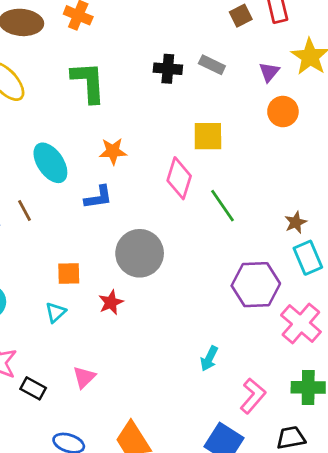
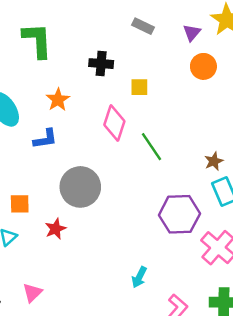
black cross: (168, 69) -> (101, 64), moved
yellow square: (208, 136) -> (139, 87), size x0.7
orange star: (113, 151) -> (58, 100), turned -30

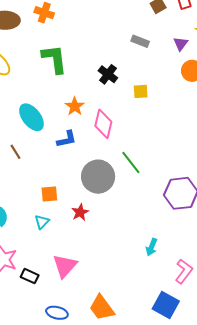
black cross: (101, 64) -> (108, 74), turned 36
pink diamond: (114, 123) -> (103, 124), moved
green line: (151, 147) -> (131, 163), moved
pink triangle: (32, 293) -> (65, 266), size x1.5

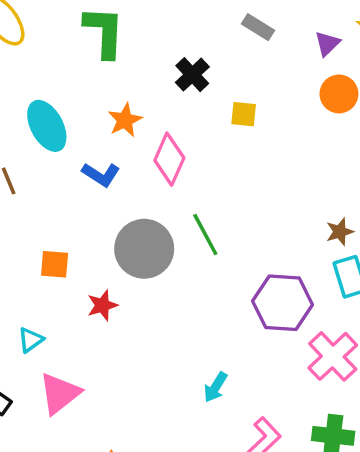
blue L-shape: (67, 139) -> (101, 175), turned 35
cyan triangle: (42, 222) -> (31, 340), moved

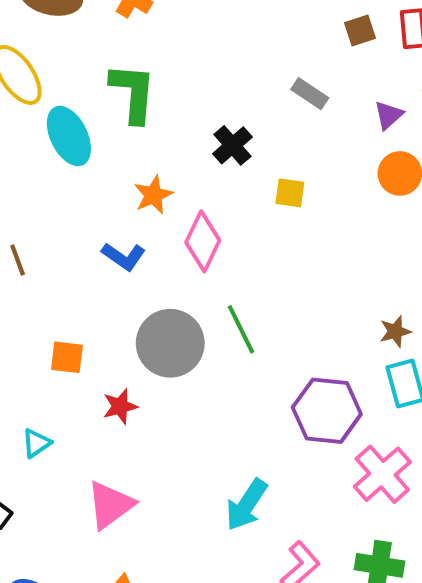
cyan ellipse: (47, 126) -> (69, 136), moved
cyan arrow: (215, 387) -> (247, 505), size x1.5
pink triangle: (60, 393) -> (110, 505), moved

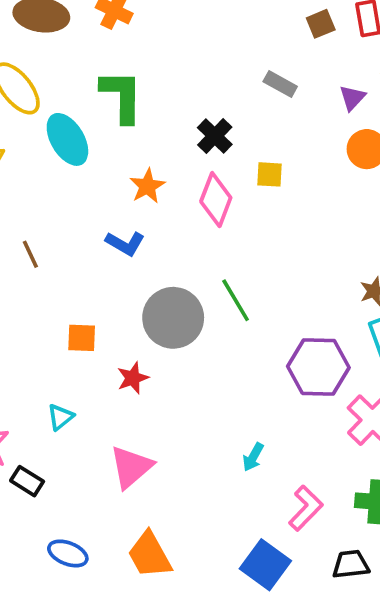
pink diamond: (203, 241) -> (216, 200), moved
cyan arrow: (247, 505) -> (253, 457), size x0.6

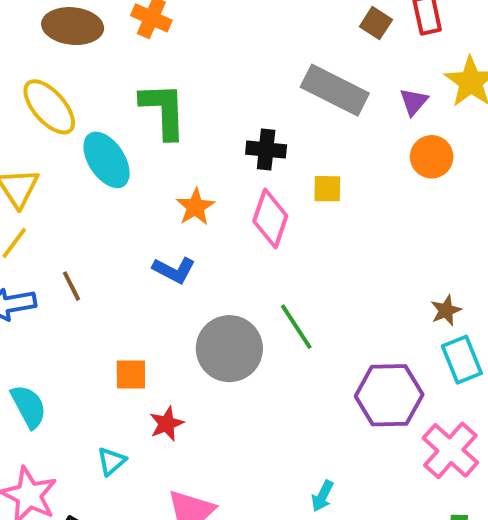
brown square: (321, 24) -> (376, 23), turned -32
gray rectangle: (280, 84) -> (335, 90), size x1.8
black cross: (215, 136) -> (266, 149), turned -36
red star: (133, 378) -> (167, 424), moved

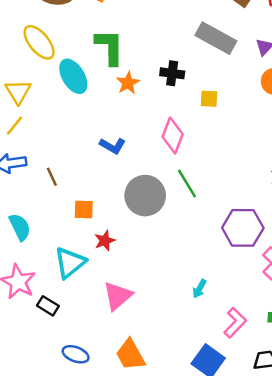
orange star: (195, 207) -> (128, 83), moved
pink diamond: (270, 218) -> (173, 135), moved
brown line: (72, 286) -> (52, 177), moved
cyan triangle: (112, 461) -> (70, 263), size x1.8

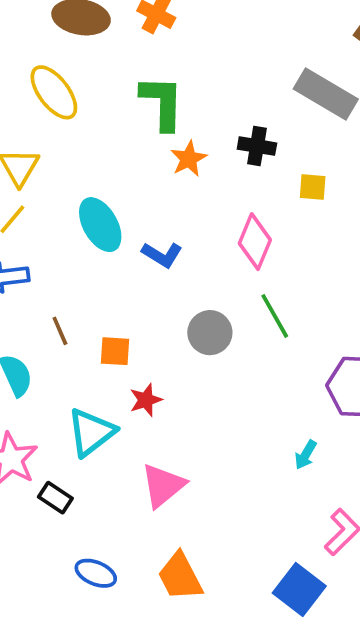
cyan ellipse: (73, 76) -> (100, 225), moved
brown line: (52, 177) -> (60, 331), moved
gray circle: (145, 196) -> (210, 333), size x0.7
cyan arrow: (199, 289) -> (306, 455), moved

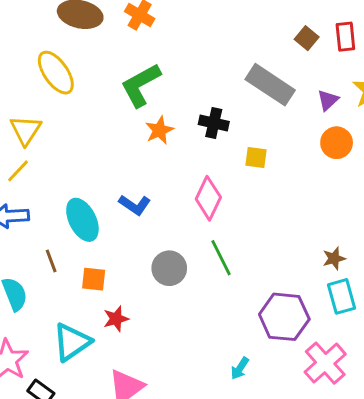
green L-shape: (162, 103) -> (141, 85), turned -123
cyan ellipse: (100, 225) -> (82, 220), moved

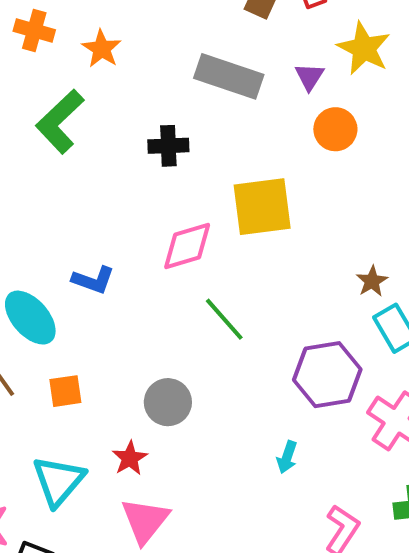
orange star: (159, 130) -> (102, 49), moved
yellow square: (256, 157) -> (262, 207), moved, size x2.0
pink diamond: (208, 198) -> (187, 246), turned 63
gray circle: (169, 268) -> (168, 402), moved
red star: (116, 319) -> (130, 458), moved

